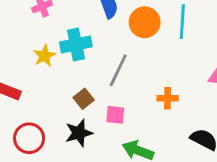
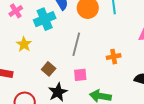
cyan cross: (76, 44) -> (45, 19), moved
brown square: (84, 99) -> (49, 69), moved

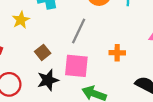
pink square: (80, 75) -> (76, 66), size x1.6

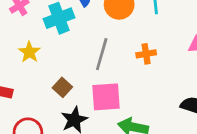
orange cross: (117, 53) -> (146, 54), moved

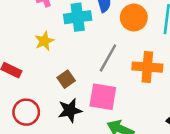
orange cross: (146, 54) -> (147, 67), size x1.6

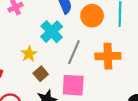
cyan cross: (78, 17) -> (52, 32), moved, turned -30
yellow star: (44, 41) -> (29, 54), moved

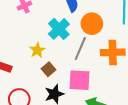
orange circle: (92, 16) -> (92, 24), moved

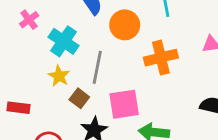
cyan cross: (59, 29) -> (64, 41), moved
gray line: (80, 49) -> (97, 67), moved

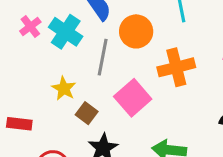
cyan cross: (64, 41) -> (66, 32), moved
gray line: (97, 67) -> (103, 57), moved
pink square: (124, 104) -> (133, 98), moved, turned -32

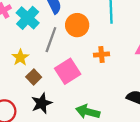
orange cross: (176, 67) -> (102, 54), size x0.6

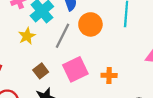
orange cross: (102, 54) -> (109, 75), moved
yellow star: (20, 57) -> (27, 36), moved

